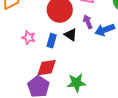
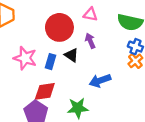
blue arrow: (105, 30) -> (100, 81), moved
pink star: (29, 38) -> (25, 58), size x1.5

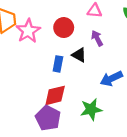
red circle: (59, 27) -> (64, 28), size x0.7
pink star: (25, 58) -> (28, 31), moved, turned 30

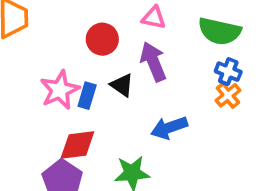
pink star: (28, 31) -> (60, 90), moved
purple arrow: (97, 38) -> (153, 62), size x1.5

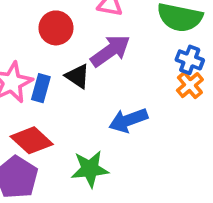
purple arrow: (153, 62) -> (110, 51), turned 78
red diamond: (77, 145) -> (32, 140), turned 51

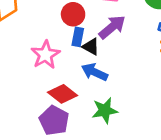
blue rectangle: (41, 88) -> (78, 37), moved
blue arrow: (128, 120) -> (94, 72), moved, turned 50

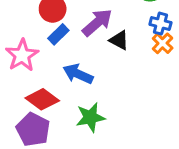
blue rectangle: (78, 37) -> (58, 34), turned 36
black triangle: (91, 47) -> (119, 40), moved

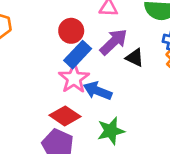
blue rectangle: (58, 34) -> (78, 55), size x1.4
pink star: (22, 55) -> (74, 78), moved

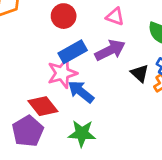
red circle: (71, 31) -> (64, 16), moved
black triangle: (135, 58) -> (140, 73), moved

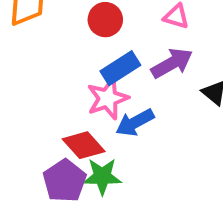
blue arrow: (81, 92) -> (135, 123), turned -64
green star: (82, 133) -> (102, 176), moved

